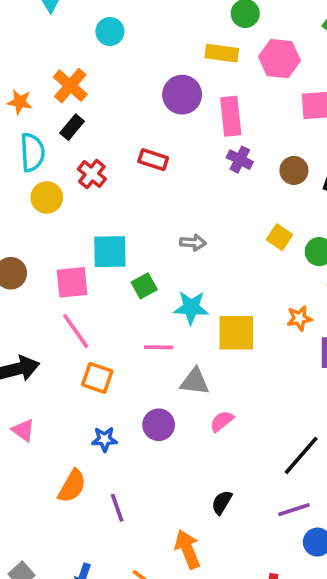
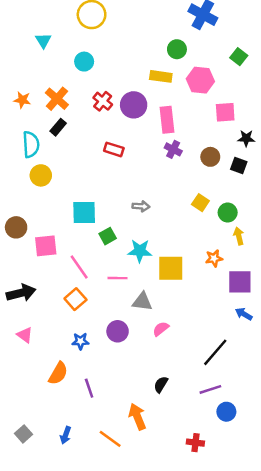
orange star: (20, 102) -> (22, 100), moved
red cross: (92, 174) -> (103, 101), moved
pink square: (72, 282) -> (46, 246), moved
pink line: (76, 331) -> (79, 267), moved
orange square: (97, 378) -> (75, 299), turned 30

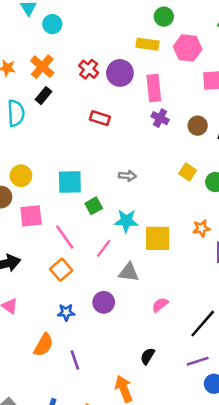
cyan circle: (84, 62) -> (52, 24), moved
yellow circle: (41, 175) -> (21, 176), moved
pink line: (118, 278) -> (104, 248), turned -54
pink semicircle: (161, 329) -> (160, 305), moved

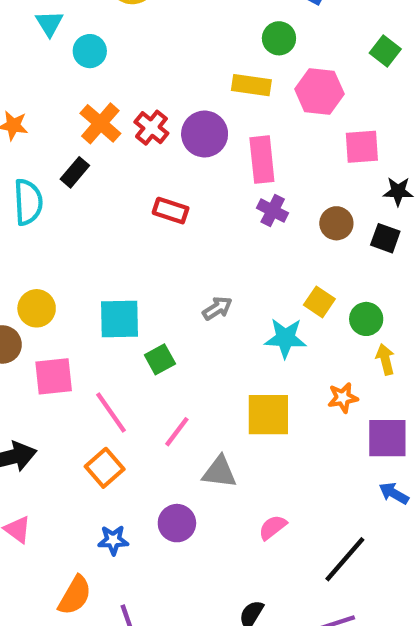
orange cross: (42, 67) -> (100, 123), moved
gray arrow: (127, 176) -> (217, 308), turned -36
cyan star: (126, 221) -> (285, 338), moved

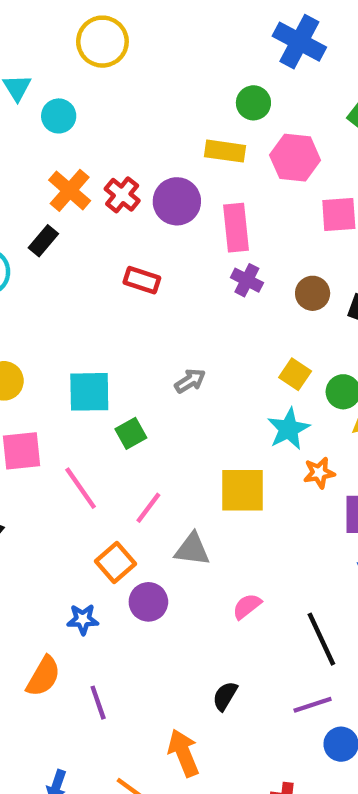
cyan star: (285, 338) -> (289, 429), moved, turned -30
orange square: (105, 468) -> (116, 562), moved
black line: (345, 559) -> (321, 639), turned -66

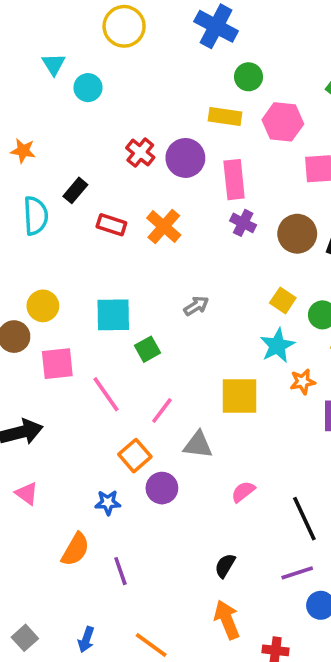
blue cross: (299, 42) -> (216, 26), moved
orange cross: (70, 190) -> (164, 227), moved
red rectangle: (142, 280) -> (111, 225), moved
brown circle: (313, 293) -> (297, 234), size x1.4
orange arrow: (183, 753) -> (227, 620), moved

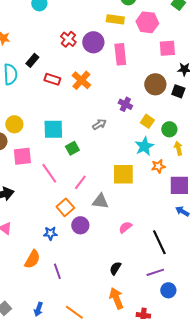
purple cross: (243, 223) -> (125, 104), moved

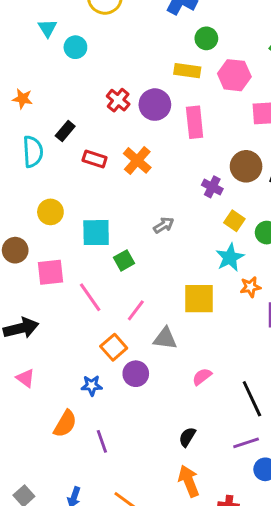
purple cross: (125, 104) -> (212, 187), moved
yellow circle: (14, 124) -> (50, 212), moved

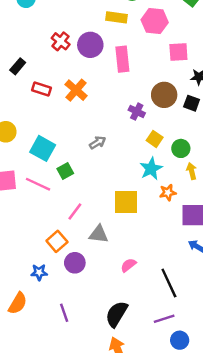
cyan square: (96, 233) -> (43, 148), turned 30
pink line: (90, 297) -> (38, 184), moved, turned -30
black semicircle: (187, 437) -> (117, 314), size x1.6
purple line: (102, 441) -> (64, 313), moved

